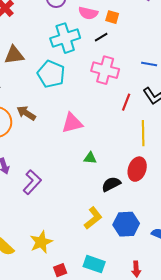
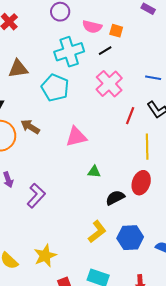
pink cross: (105, 70) -> (109, 84), turned 32

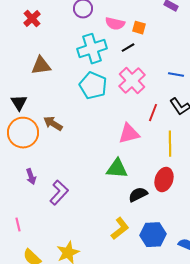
cyan pentagon: (55, 88) -> (93, 86), moved
pink triangle: (76, 137) -> (129, 134), moved
green triangle: (94, 172) -> (117, 169), size x1.6

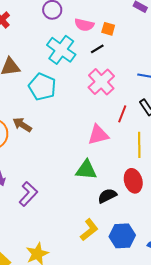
cyan cross: (92, 49) -> (61, 50), turned -36
cyan pentagon: (93, 86) -> (42, 87), moved
red ellipse: (164, 180) -> (133, 181), turned -35

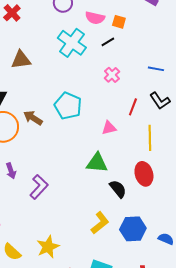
pink cross: (101, 82) -> (112, 75), size x0.6
cyan pentagon: (42, 87) -> (68, 106), moved
pink triangle: (98, 135) -> (109, 128), size x0.7
black semicircle: (107, 196) -> (118, 189), turned 78

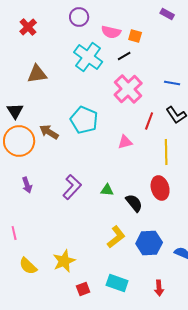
pink cross: (112, 75) -> (128, 89), size x1.8
green triangle: (97, 163) -> (107, 190), moved, size x0.6
purple L-shape: (39, 187) -> (72, 187), moved

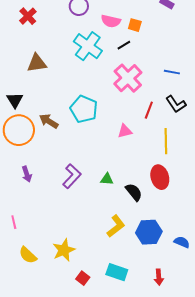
red square: (83, 289) -> (83, 278), turned -32

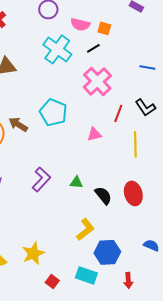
blue line: (172, 72) -> (147, 67), moved
red ellipse: (160, 177) -> (133, 193), moved
blue hexagon: (149, 232) -> (107, 252), moved

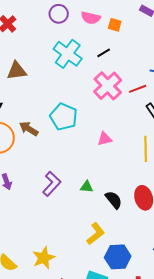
pink semicircle: (80, 24) -> (91, 18), moved
orange square: (104, 28) -> (115, 25), moved
red line: (118, 113) -> (138, 89), moved, turned 48

